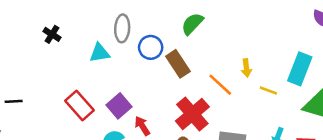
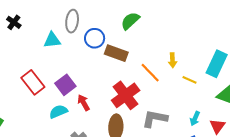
brown rectangle: (178, 64) -> (116, 53), turned -40

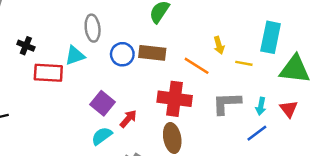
blue circle: (95, 38) -> (122, 54), moved
red rectangle: (33, 82) -> (48, 73), moved, turned -35
red cross: (126, 95) -> (175, 99), turned -32
red arrow: (84, 103) -> (128, 119), turned 84
gray L-shape: (155, 119) -> (227, 103), moved

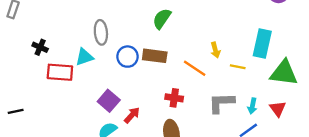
red cross: (175, 99) -> (174, 98), size x0.6

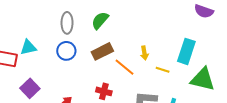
gray ellipse: (101, 32) -> (67, 23), moved
brown rectangle: (155, 56) -> (102, 51), moved, turned -40
purple square: (109, 101) -> (30, 88), moved

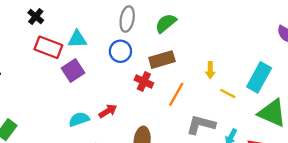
orange line: (125, 67) -> (176, 94), moved, turned 70
purple square: (30, 88) -> (73, 71), moved
red cross: (104, 91) -> (144, 81), moved

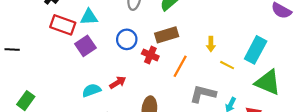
blue circle: (120, 51) -> (127, 39), moved

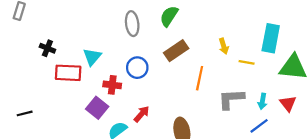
cyan triangle: (89, 17) -> (92, 57), turned -30
purple square: (85, 46) -> (97, 108), moved
red cross: (150, 55) -> (112, 85), moved

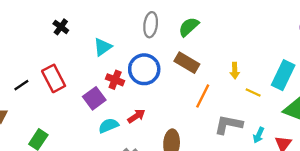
brown rectangle: (176, 51) -> (187, 63), turned 50
blue circle: (137, 68) -> (144, 69), size x1.4
red rectangle: (68, 73) -> (54, 78), moved, turned 45
black line: (25, 113) -> (21, 85), turned -35

